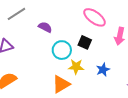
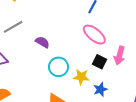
black square: (85, 42) -> (99, 62), moved
yellow star: (76, 67) -> (81, 77), moved

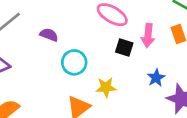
yellow star: (81, 77) -> (106, 87), moved
blue star: (100, 89) -> (156, 78), moved

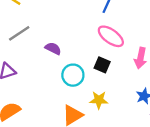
black square: (124, 48) -> (102, 65), moved

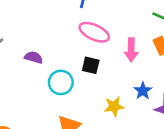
yellow star: (99, 100) -> (114, 106), moved

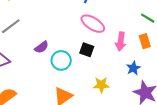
purple semicircle: (34, 57) -> (42, 47), moved, turned 120
blue star: (143, 91) -> (133, 68), moved

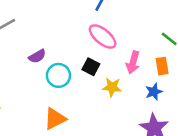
blue star: (133, 68) -> (154, 92), moved
yellow star: (101, 85) -> (112, 87), moved

